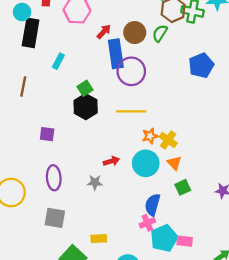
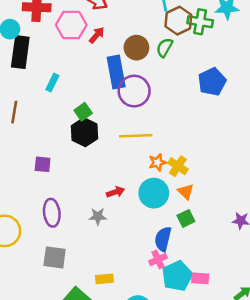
red arrow: (104, 32) -> (97, 35), moved
green square: (183, 187) -> (186, 218), moved

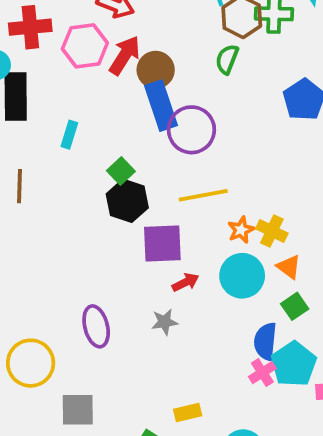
red arrow: (97, 35) -> (125, 55), size x1.5
brown circle: (136, 48) -> (156, 70), moved
purple square: (43, 164) -> (162, 244), moved, size x1.6
gray square: (55, 257) -> (78, 410), moved
cyan pentagon: (177, 276) -> (294, 364), moved

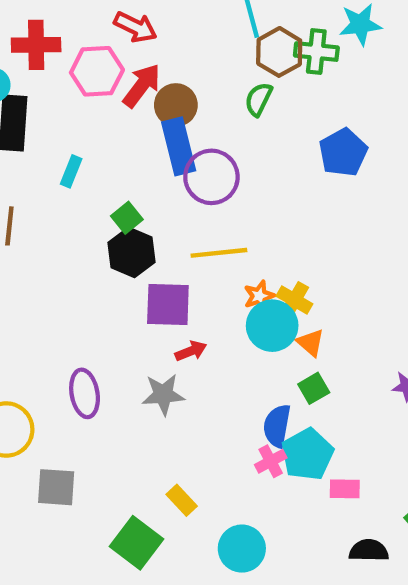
cyan circle: (242, 276) -> (272, 326), moved
gray star: (165, 322) -> (163, 394), size x1.4
yellow rectangle: (188, 412) -> (182, 500), turned 56

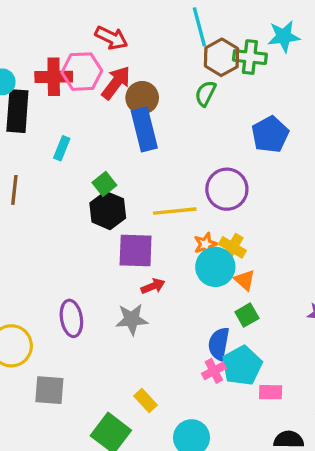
red cross: (36, 45) -> (54, 77), moved
purple circle: (211, 177) -> (227, 189), moved

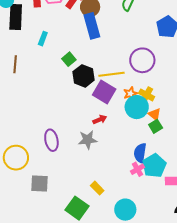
black hexagon: (108, 210) -> (84, 76), moved
purple square: (136, 250) -> (104, 92), moved, turned 30
green square: (247, 315) -> (156, 126), moved

